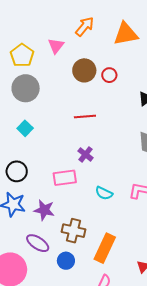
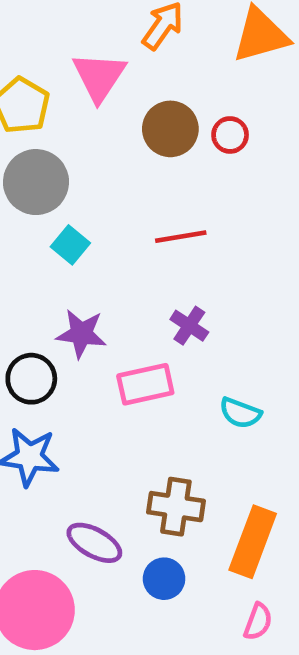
pink triangle: (56, 46) -> (99, 77), size x1.4
cyan square: (25, 128) -> (70, 245), moved
purple star: (44, 210) -> (81, 334), moved

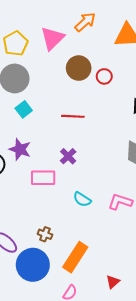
brown cross: (176, 507) -> (45, 234), size x0.6
blue circle: (164, 579) -> (33, 265), size x1.8

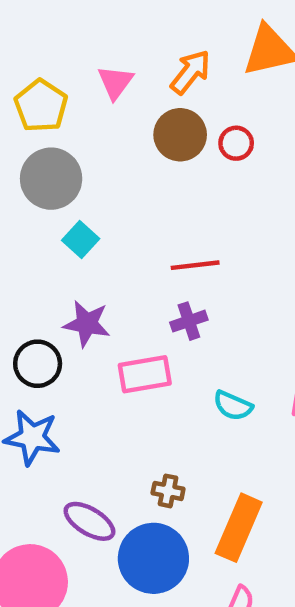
orange arrow: (85, 22) -> (191, 72), moved
pink triangle: (52, 38) -> (115, 82), size x0.7
red line: (73, 116) -> (195, 265), moved
purple cross: (68, 156) -> (189, 321), turned 35

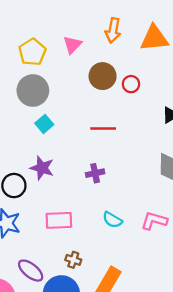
orange arrow: (191, 72) -> (113, 30), moved, turned 145
red line: (195, 265) -> (103, 128), moved
pink rectangle: (145, 374) -> (59, 220), moved

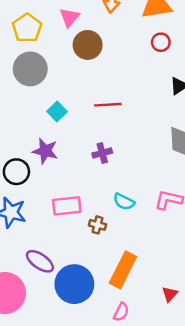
brown circle: (103, 76) -> (88, 45), moved
red circle: (131, 84) -> (161, 42), moved
cyan square: (44, 124) -> (57, 111), moved
brown cross: (73, 260) -> (98, 225), moved

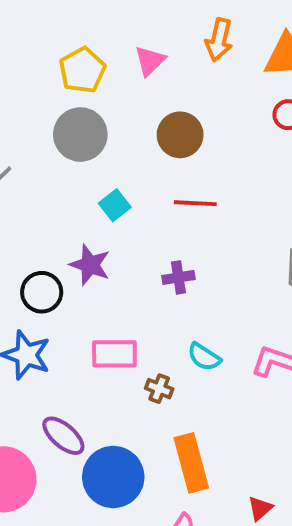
brown circle: (88, 45) -> (180, 135), moved
orange rectangle: (123, 270) -> (191, 463), turned -48

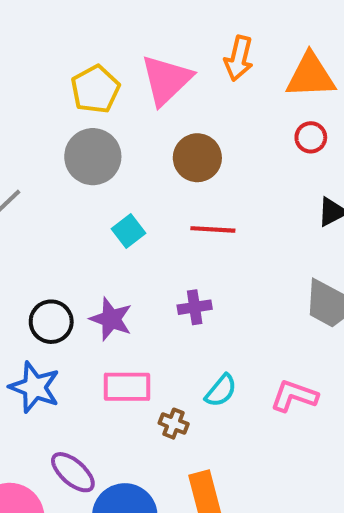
pink triangle: (150, 61) -> (166, 80), size x1.6
purple star: (90, 265) -> (111, 319), moved
cyan semicircle: (204, 357) -> (221, 391), turned -84

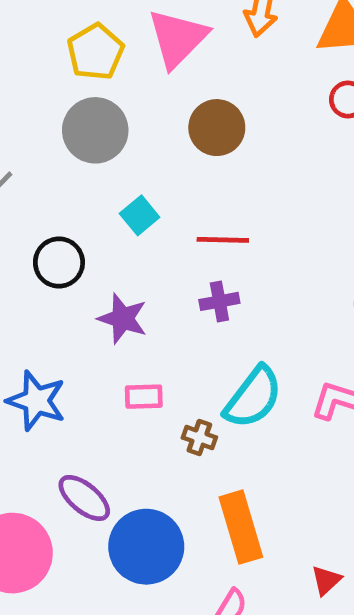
red line: (213, 229) -> (223, 240), moved
black circle: (51, 322) -> (59, 262), moved
pink rectangle: (127, 387) -> (144, 397), size x0.7
cyan semicircle: (221, 391) -> (253, 397), size x1.6

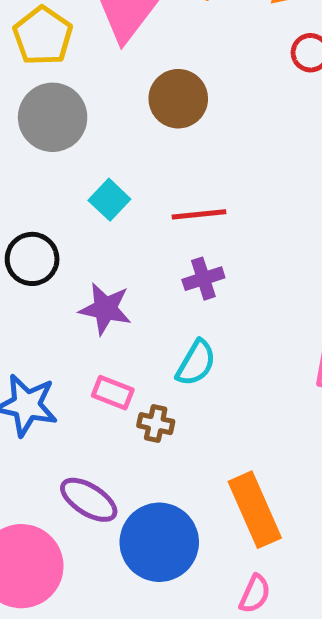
pink rectangle: (144, 397) -> (113, 393), moved, turned 30
cyan semicircle: (253, 397) -> (196, 363), moved, size x0.7
brown cross: (199, 438) -> (156, 424), moved

